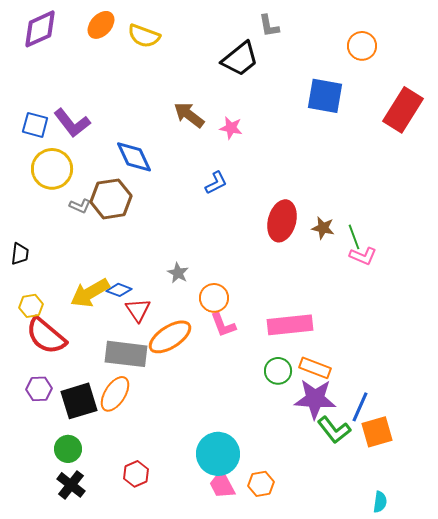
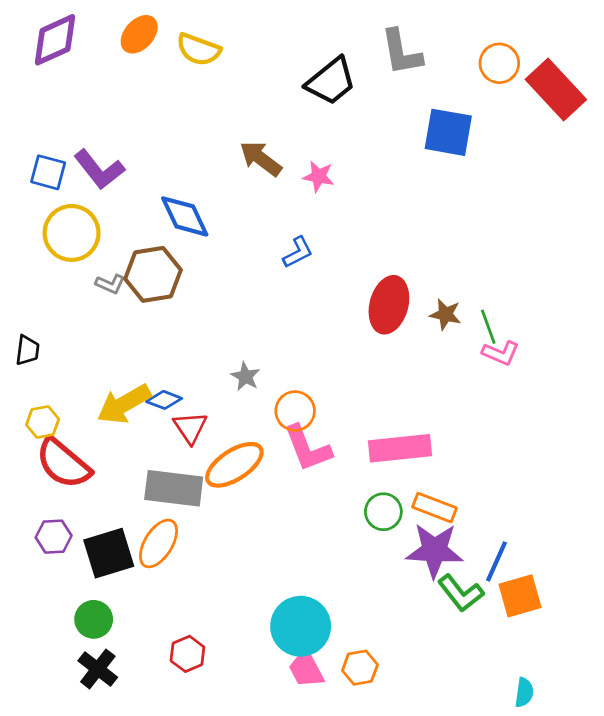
gray L-shape: (269, 26) -> (401, 52), moved, size x1.5
red rectangle: (403, 110) -> (556, 89), moved, turned -75
pink L-shape: (223, 325) -> (308, 448), size x1.4

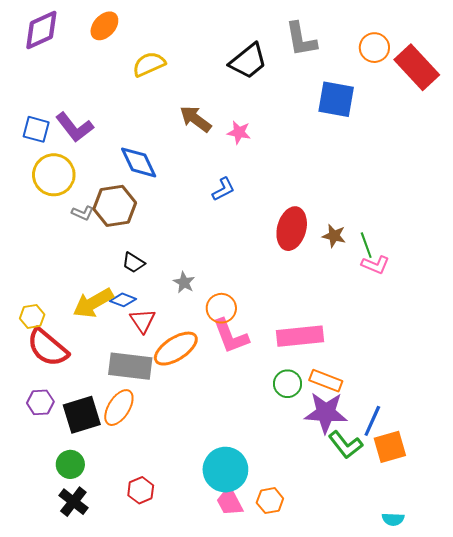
yellow semicircle: (199, 49) -> (149, 64), moved, turned 136
black trapezoid: (27, 350) -> (133, 263), moved, turned 115
cyan semicircle: (524, 692) -> (393, 519), turned 85

